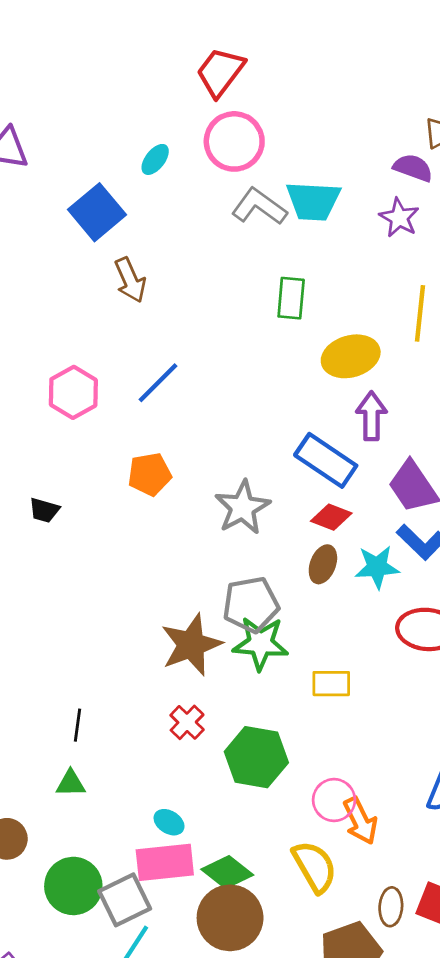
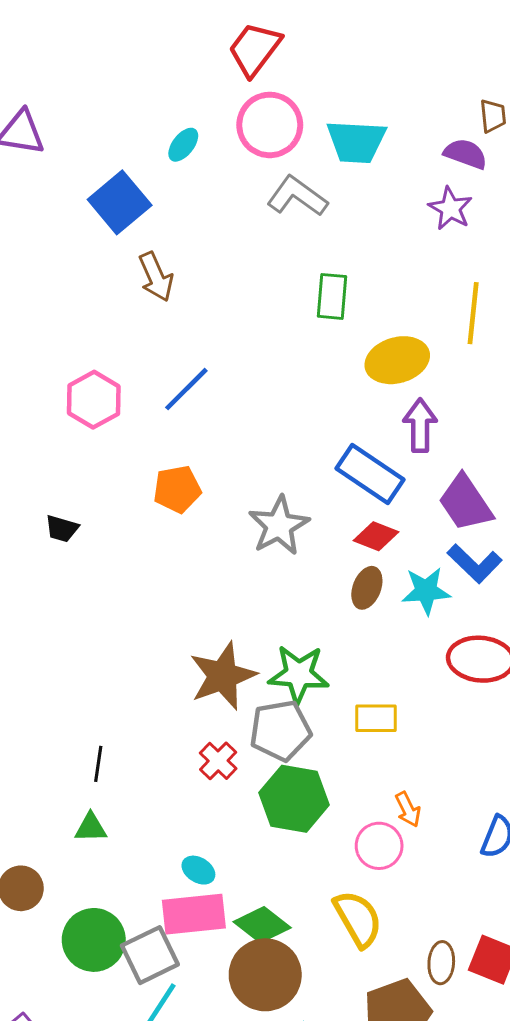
cyan trapezoid: (313, 201) -> (356, 142), moved
gray pentagon: (251, 605) -> (280, 730), moved
orange arrow: (360, 821) -> (408, 809), moved, size x0.7

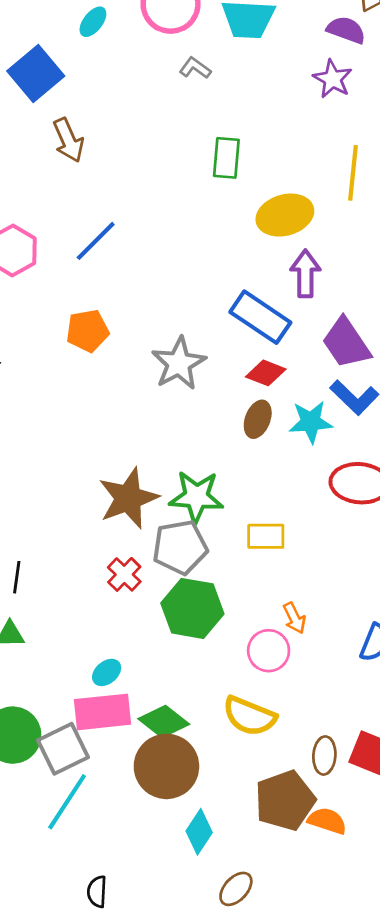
gray L-shape: (297, 196) -> (195, 68), size x0.6
cyan ellipse: (198, 870) -> (107, 672), turned -72
yellow semicircle: (358, 919) -> (250, 716), turned 142

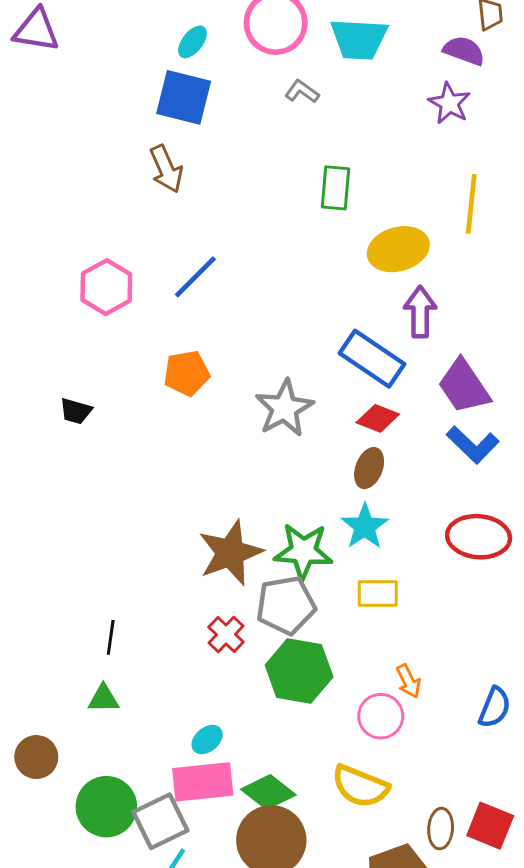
blue square: (36, 73) -> (184, 97), moved, turned -36
cyan star: (311, 422) -> (365, 526), moved, turned -30

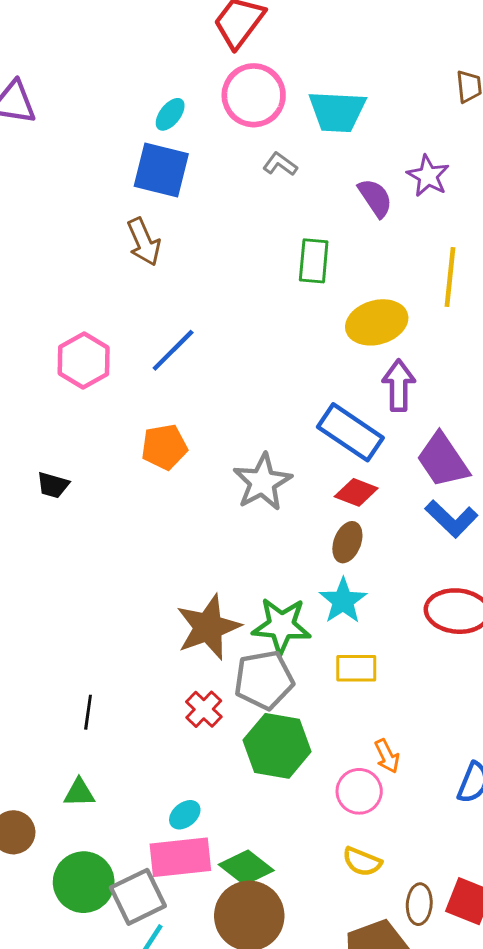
purple semicircle: (464, 51) -> (375, 198), moved, turned 36
green triangle: (103, 699) -> (79, 793), moved
yellow semicircle: (360, 786) -> (362, 862), moved, size x0.7

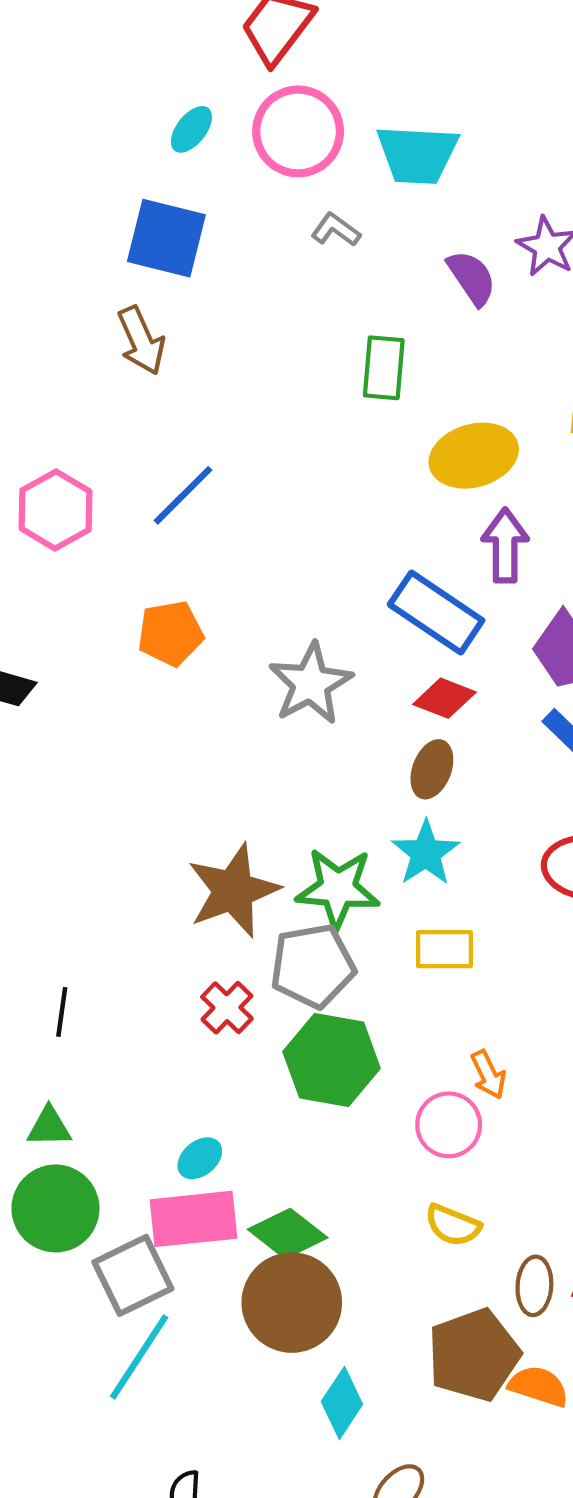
cyan ellipse: (170, 114) -> (191, 129), moved
green circle: (84, 882) -> (55, 1208), moved

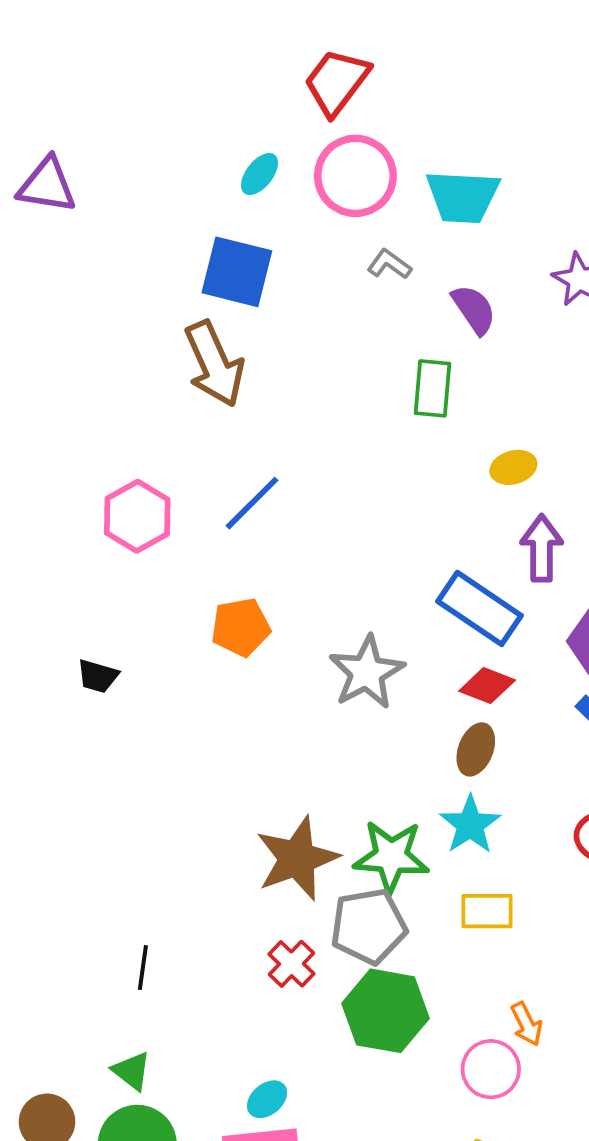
purple semicircle: (472, 278) -> (474, 309), moved
brown arrow: (141, 341) -> (214, 364), size x1.4
yellow ellipse: (474, 456) -> (513, 467), size x0.6
green triangle: (49, 1127) -> (132, 1071), turned 39

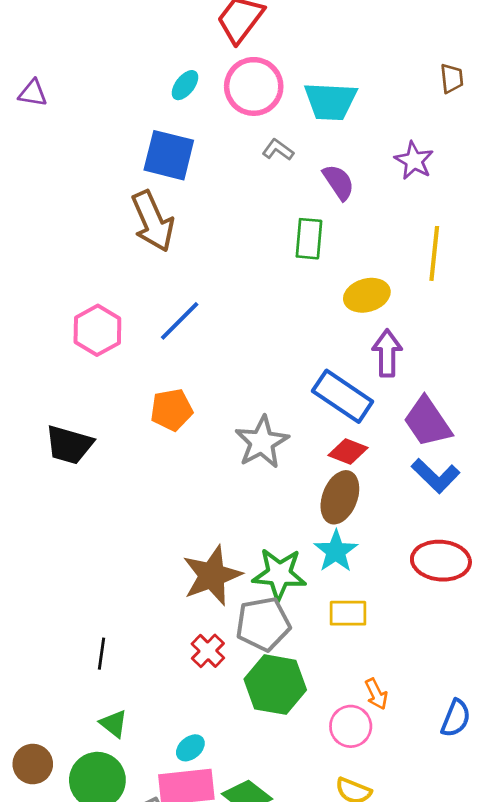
purple triangle: (47, 185) -> (33, 93), size x0.7
yellow ellipse: (513, 467) -> (367, 295), size x1.4
black trapezoid: (98, 676) -> (69, 445), size x1.6
brown ellipse: (476, 749) -> (340, 497), size x1.4
green triangle: (132, 1071) -> (114, 724), moved

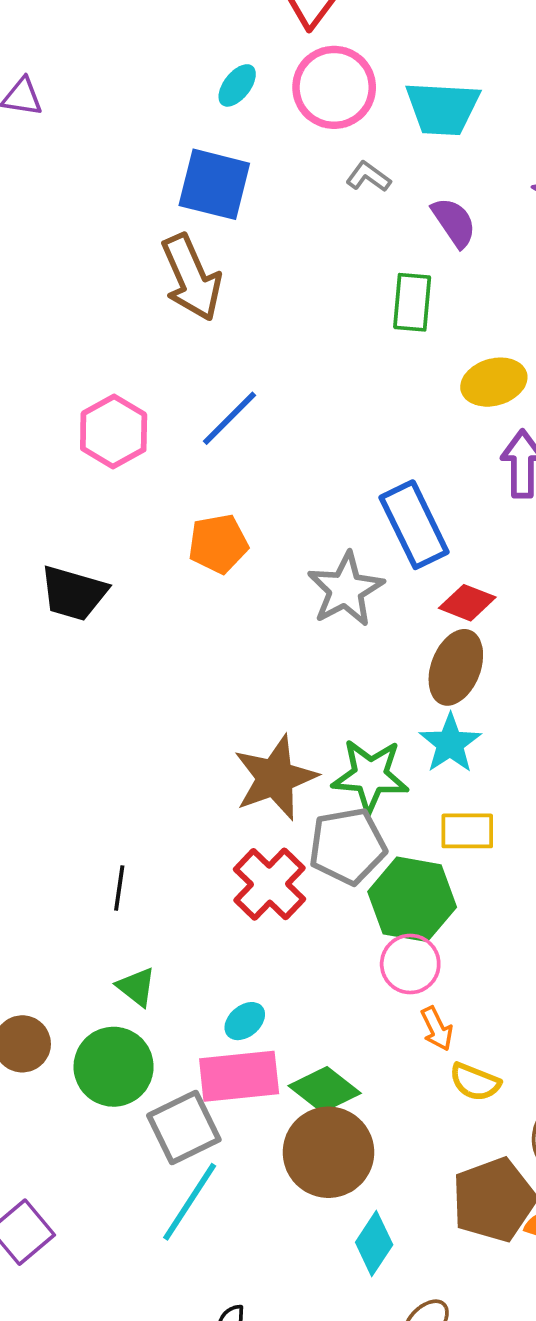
blue rectangle: (343, 396) -> (414, 525), moved, turned 30
red cross: (208, 651) -> (269, 884), size x1.5
green hexagon: (275, 685) -> (412, 899), moved
orange arrow: (376, 694) -> (437, 1029), moved
pink circle: (351, 726) -> (410, 964), moved

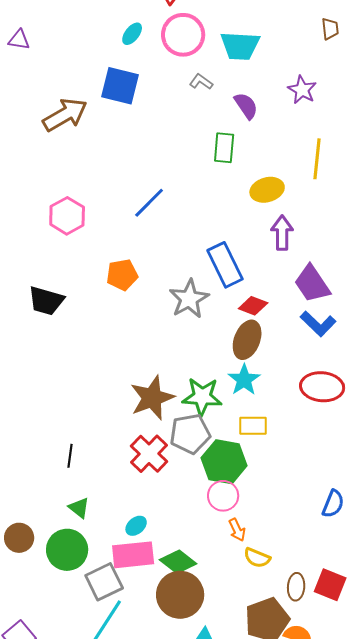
brown arrow: (192, 277) -> (65, 115), moved, turned -96
blue line: (230, 418) -> (149, 203), moved

